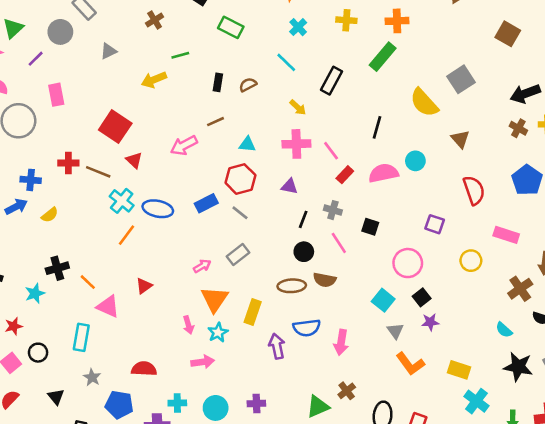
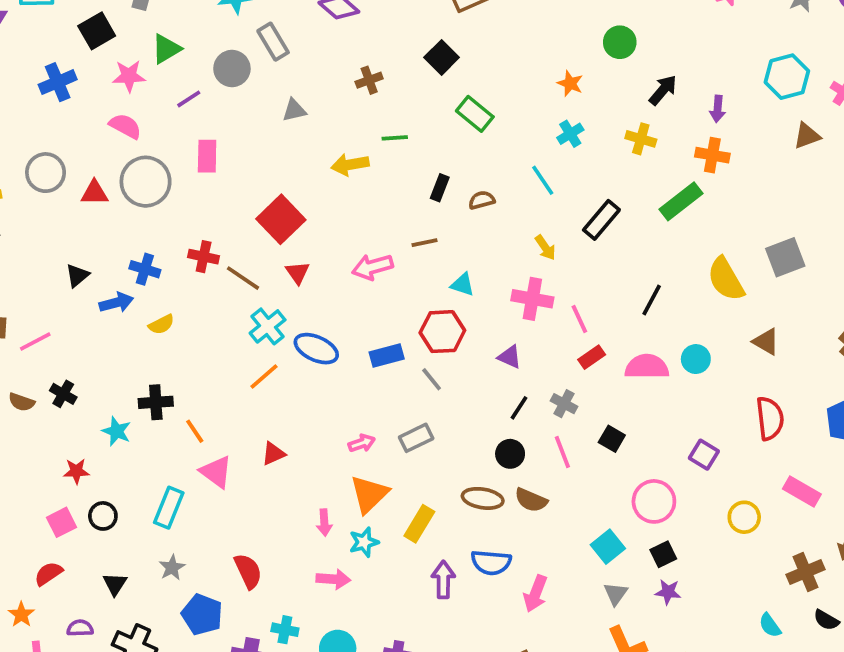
brown triangle: (460, 139) -> (766, 342), turned -30
cyan star: (35, 293) -> (116, 431), turned 30
red semicircle: (144, 369) -> (248, 571), turned 50

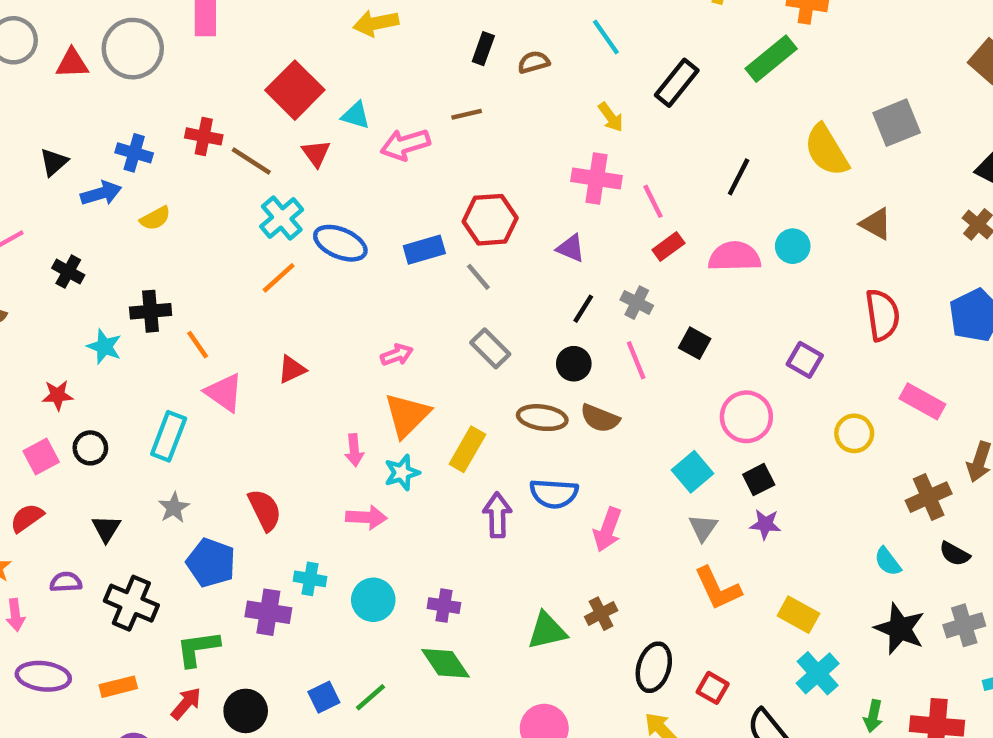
cyan triangle: (463, 285) -> (356, 115), moved
black cross: (63, 394) -> (68, 272), moved
gray rectangle: (416, 438) -> (490, 348), moved, turned 72

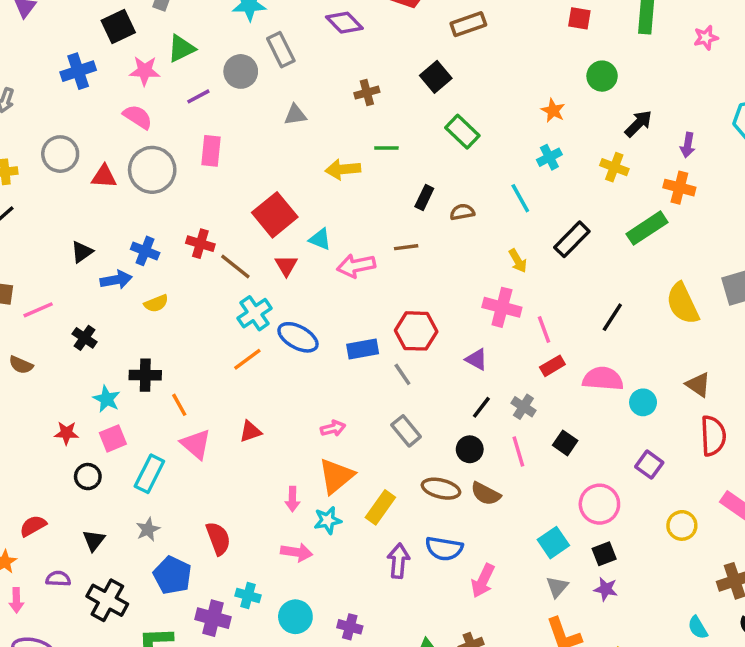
brown triangle: (876, 224) -> (698, 385), moved
cyan circle: (793, 246) -> (643, 402), moved
pink square: (41, 457) -> (113, 438), moved

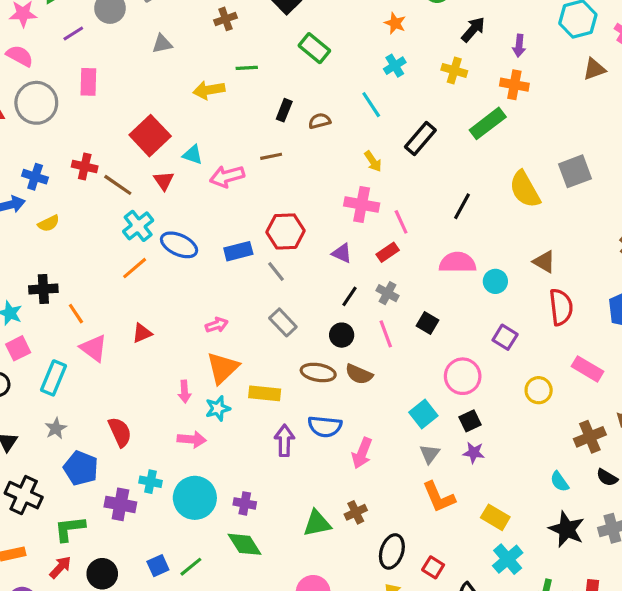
red rectangle: (552, 366) -> (388, 252), moved
yellow rectangle: (380, 507) -> (265, 393), turned 64
cyan circle: (295, 617) -> (195, 498), size x1.4

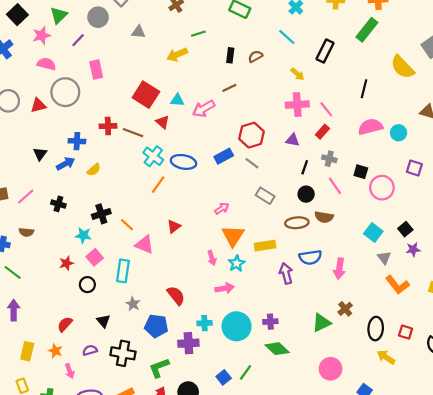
gray triangle: (162, 44) -> (138, 32), turned 32
pink circle: (463, 376) -> (382, 188), moved

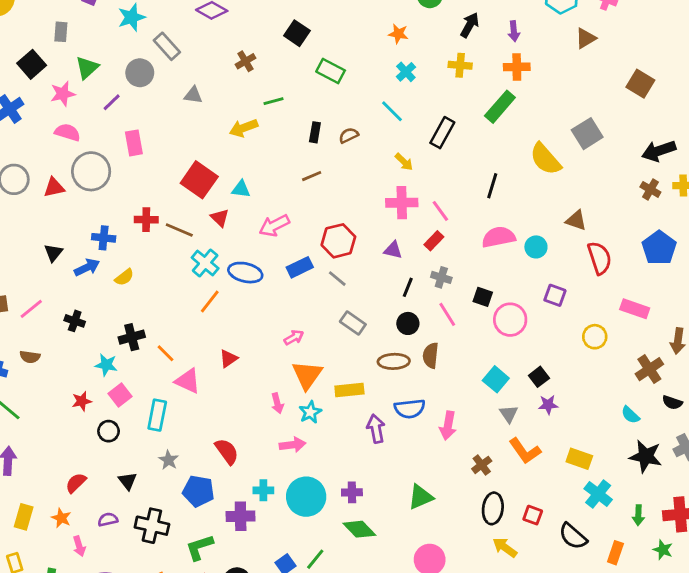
pink arrow: (204, 109) -> (274, 226), moved
brown semicircle: (324, 217) -> (431, 355), turned 84
brown cross: (345, 309) -> (482, 465), moved

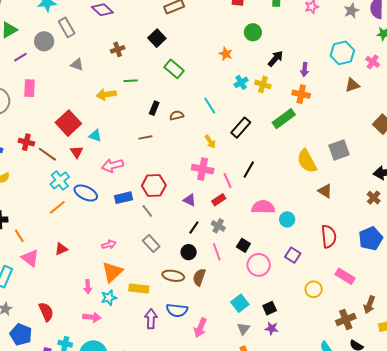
cyan cross: (406, 72) -> (241, 82), moved
black line: (492, 186) -> (249, 170), moved
brown triangle: (576, 220) -> (325, 191), moved

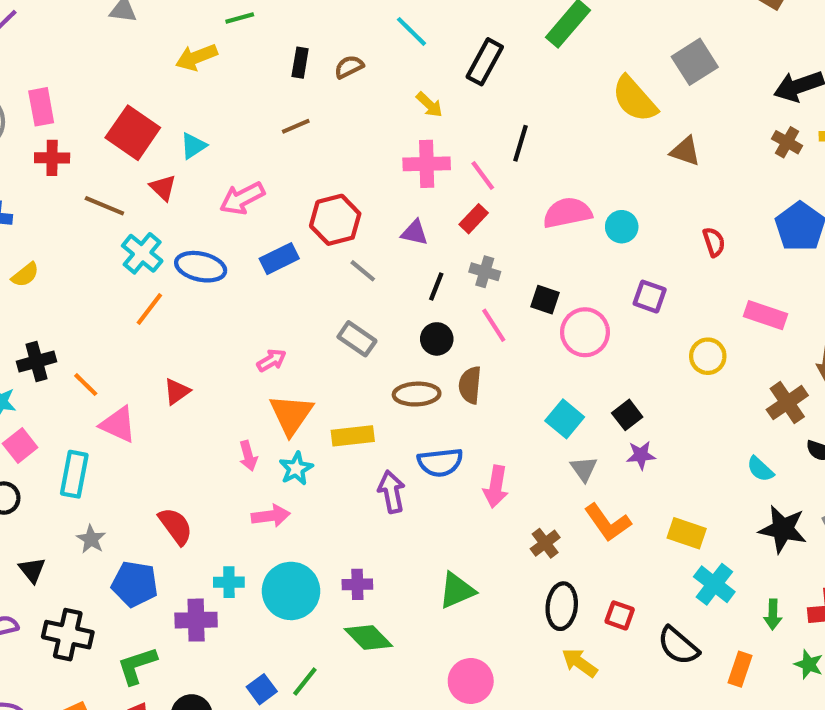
pink rectangle: (30, 88) -> (41, 107), moved
cyan triangle: (95, 136) -> (193, 146), turned -40
red cross: (26, 142) -> (52, 158), moved
gray line: (147, 211) -> (363, 271), moved
red semicircle: (329, 236) -> (714, 242), size x0.6

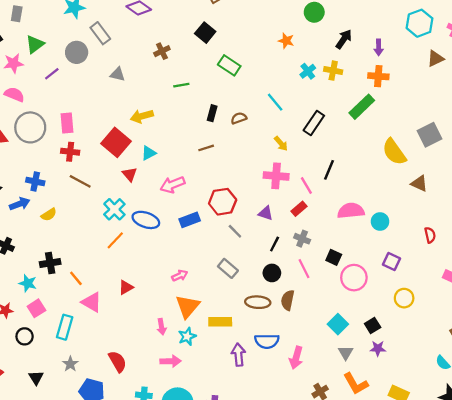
yellow arrow: (196, 57) -> (142, 116), moved
brown line: (104, 206) -> (80, 181), moved
yellow circle: (708, 356) -> (404, 298), moved

